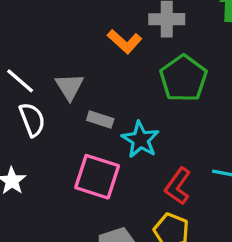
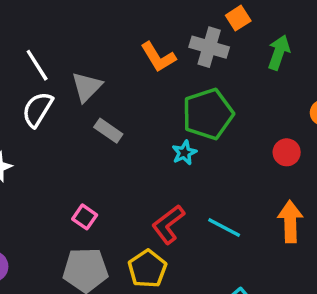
white semicircle: (32, 120) -> (37, 109), turned -144
cyan star: (140, 140) -> (184, 153), moved, size x0.6
pink square: (97, 177) -> (85, 217), moved, size x0.5

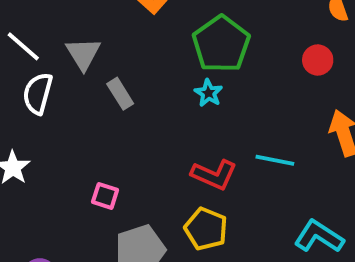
gray rectangle: (108, 131) -> (120, 94), turned 40
pink square: (85, 217) -> (105, 196), moved
red L-shape: (168, 224) -> (214, 175), turned -102

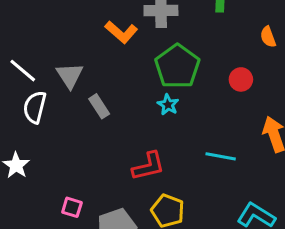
red circle: (318, 60) -> (241, 79), moved
red L-shape: (214, 175) -> (148, 166), moved, turned -36
pink square: (105, 196) -> (72, 207), moved

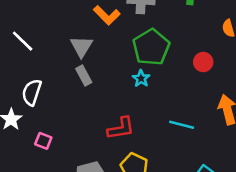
gray triangle: (70, 76) -> (81, 46), moved
white semicircle: (35, 107) -> (32, 92), moved
pink square: (72, 207) -> (43, 141), moved

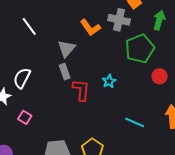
white line: (23, 41) -> (29, 26), moved
green pentagon: (151, 47) -> (140, 49), moved
red L-shape: (121, 128) -> (81, 90), moved, turned -85

